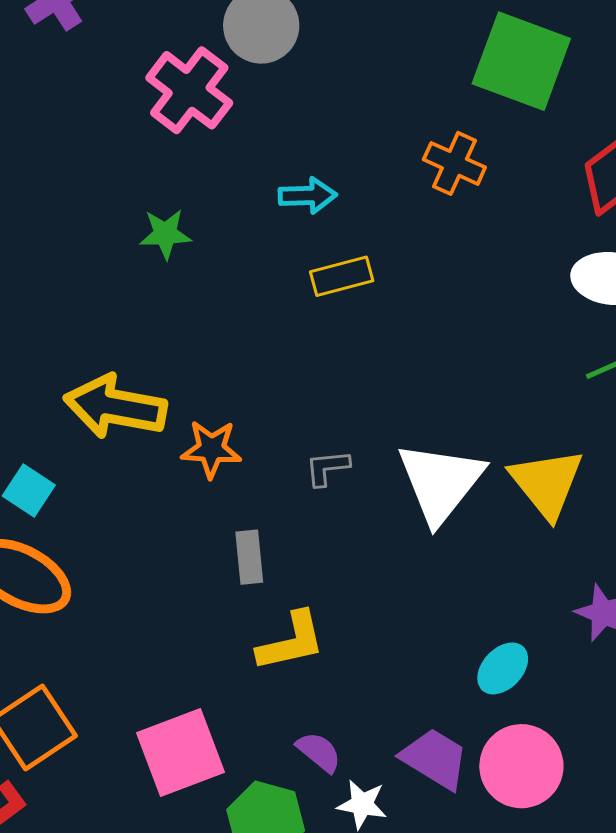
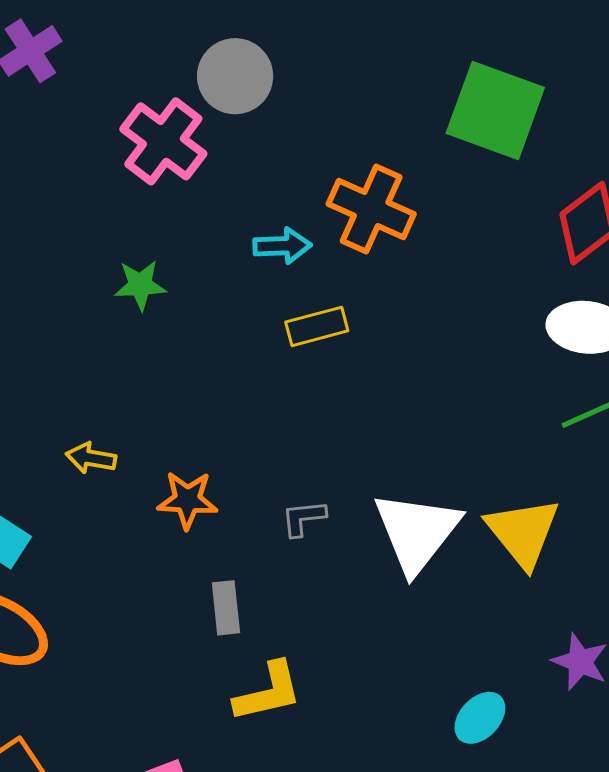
orange cross: (454, 163) -> (371, 209), moved, size x1.4
yellow arrow: (115, 407) -> (91, 458), size x0.5

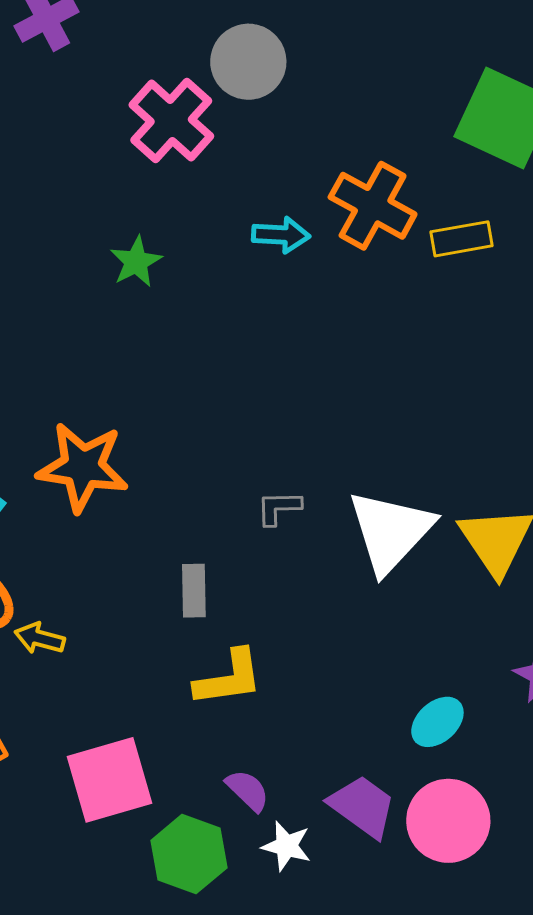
green star: (140, 285) -> (136, 262), turned -30
yellow rectangle: (317, 326) -> (462, 239), moved
yellow arrow: (91, 458) -> (40, 638), moved
orange star: (187, 500) -> (83, 467), moved, size x1.5

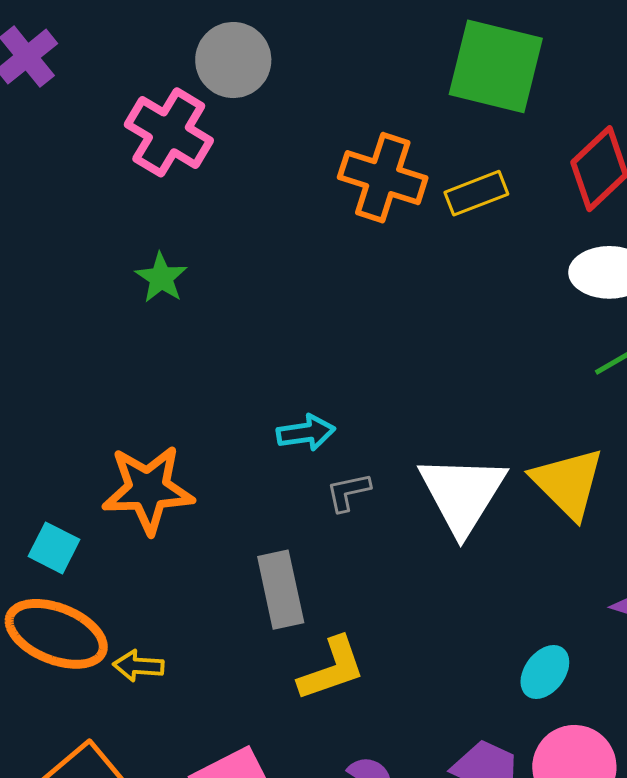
cyan arrow: (281, 235) -> (306, 433), moved
gray rectangle: (194, 591) -> (281, 590), size x1.4

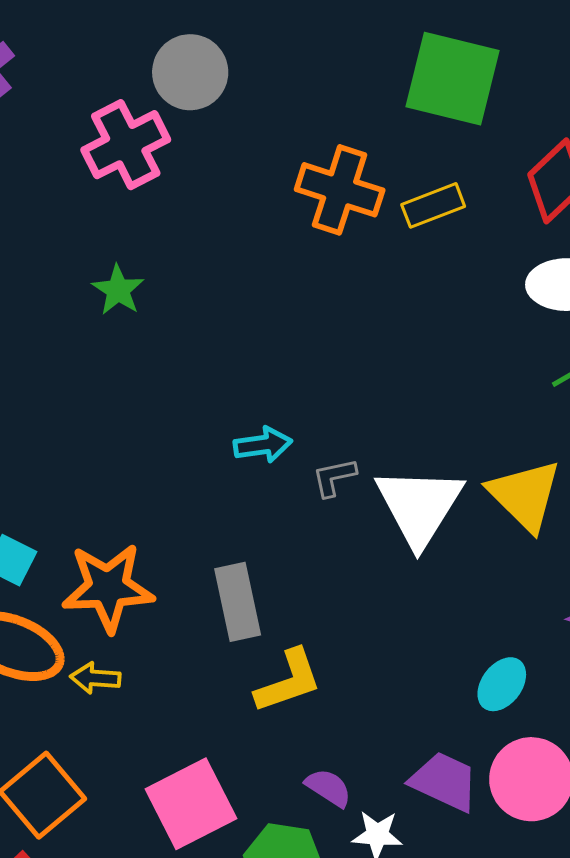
pink cross: (169, 132) -> (126, 145), turned 32
orange star: (148, 489) -> (108, 588), moved
gray L-shape: (348, 492) -> (334, 477), moved

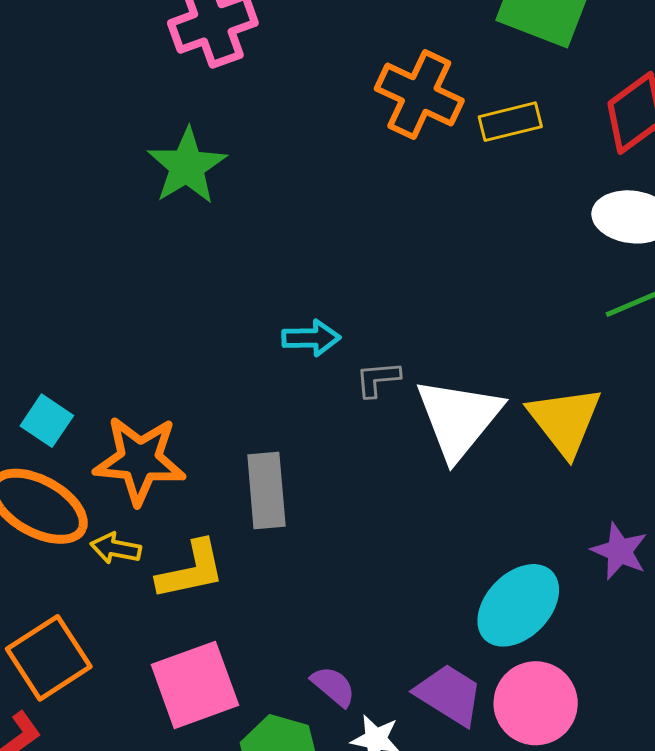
green star: (118, 290) -> (187, 166), size x1.5
yellow L-shape: (289, 681) -> (191, 570), moved
cyan ellipse: (502, 684) -> (518, 605), size x1.6

